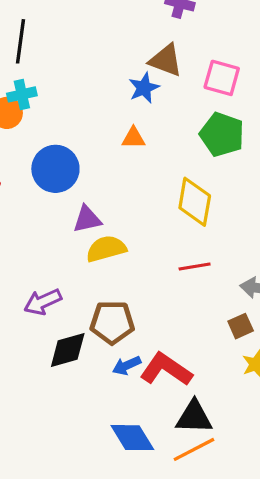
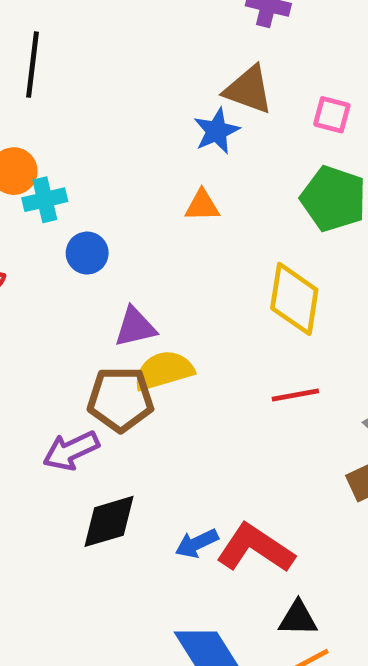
pink square: (222, 78) -> (332, 115), size x0.7
cyan cross: (22, 94) -> (45, 200), moved
blue circle: (55, 169) -> (87, 253), size x0.6
brown pentagon: (112, 322) -> (120, 399), moved
black triangle: (194, 417) -> (298, 618), size x0.7

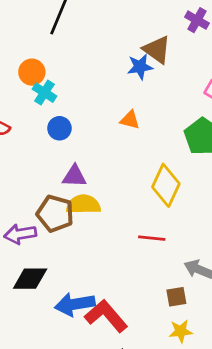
brown triangle: (248, 90) -> (157, 50), moved
blue star: (217, 131) -> (140, 67), moved
cyan cross: (45, 200) -> (44, 93), turned 30
blue arrow: (197, 543) -> (75, 304), size x1.6

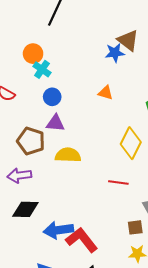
purple triangle: (74, 176) -> (55, 123), moved
brown pentagon: (55, 214) -> (31, 141), moved

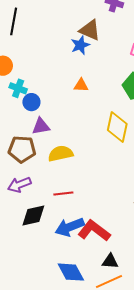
cyan cross: (42, 69) -> (18, 88), moved
red line: (118, 183) -> (63, 193), moved

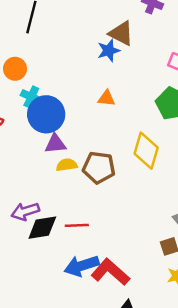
blue circle: (31, 102) -> (46, 114), size x1.8
brown pentagon: (22, 149) -> (99, 168), moved
yellow semicircle: (61, 154) -> (67, 165), moved, size x0.7
black diamond: (33, 215) -> (42, 228), moved

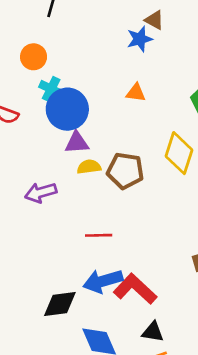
brown triangle: (121, 33) -> (154, 20), size x0.7
purple arrow: (25, 211) -> (41, 193), moved
black diamond: (42, 228) -> (60, 304), moved

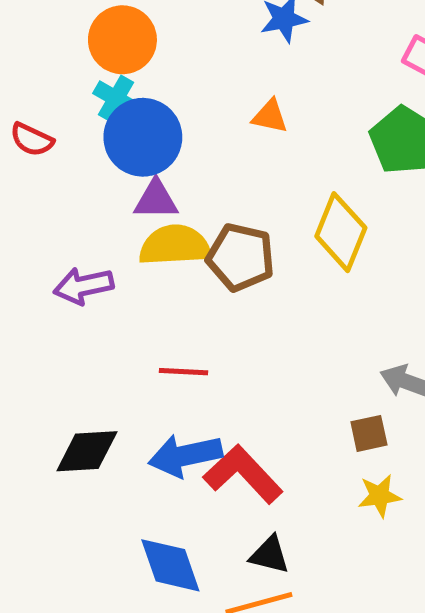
orange circle: (34, 57) -> (122, 40), moved, size x1.4
yellow semicircle: (89, 167) -> (175, 245), size x1.6
black diamond: (60, 304) -> (87, 451), moved

